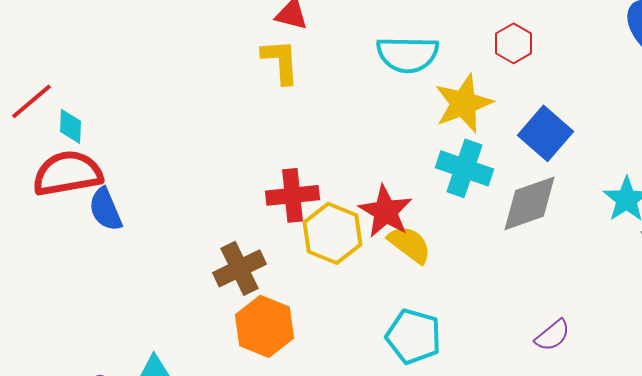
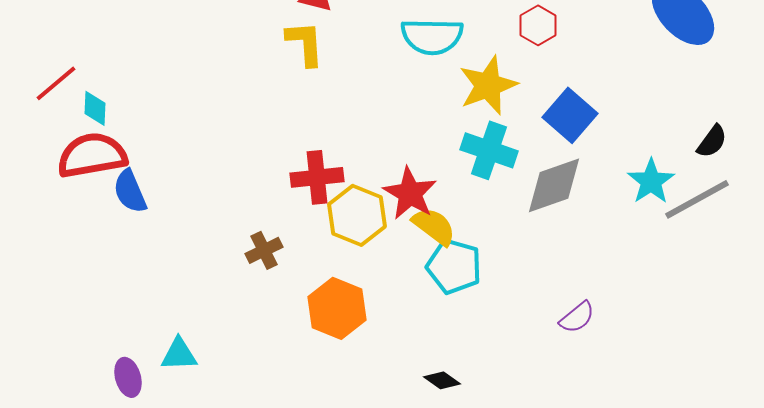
brown cross: (240, 268) -> (264, 250), size x0.7
orange hexagon: (264, 326) -> (337, 308), moved
cyan pentagon: (414, 336) -> (454, 266), moved

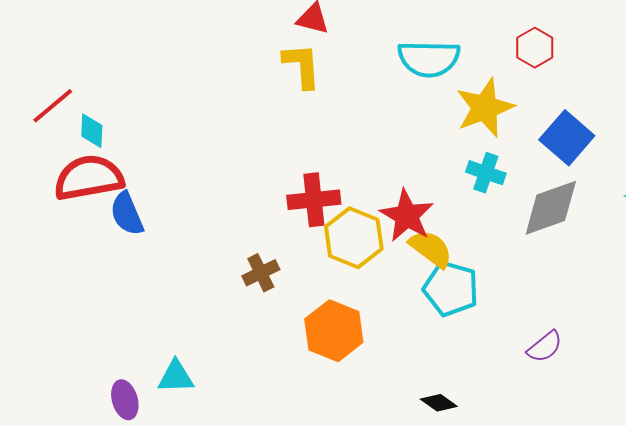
cyan cross: (489, 150) -> (486, 173), size x0.7
purple semicircle: (577, 317) -> (545, 347), moved

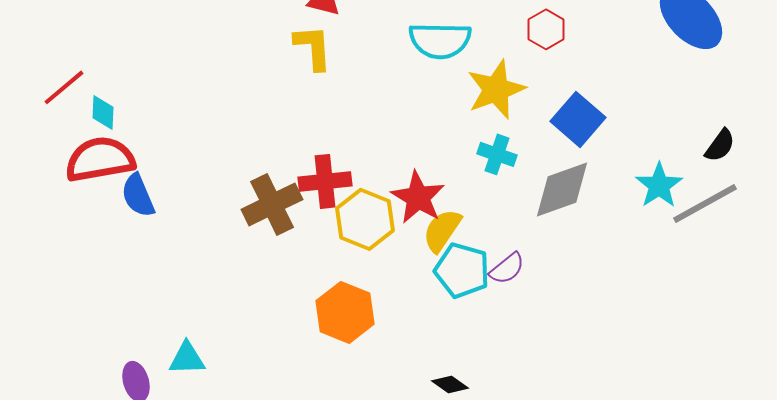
yellow semicircle: (431, 249) -> (442, 230), turned -93
brown cross: (261, 273) -> (272, 204), moved, size x1.6
purple semicircle: (545, 347) -> (507, 268), moved

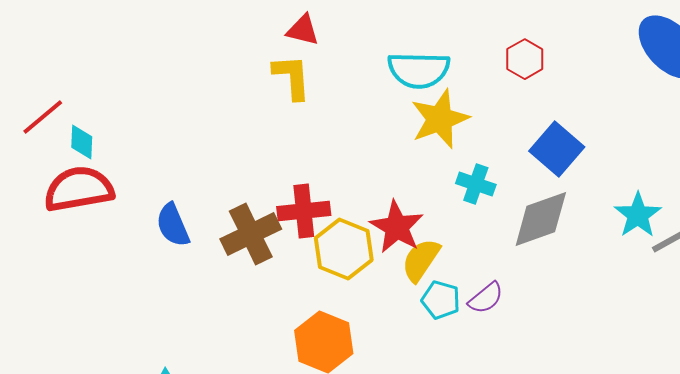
yellow star: (496, 89) -> (440, 119), moved
blue semicircle: (138, 195) -> (173, 225), moved
cyan pentagon: (462, 270) -> (441, 300), size x0.7

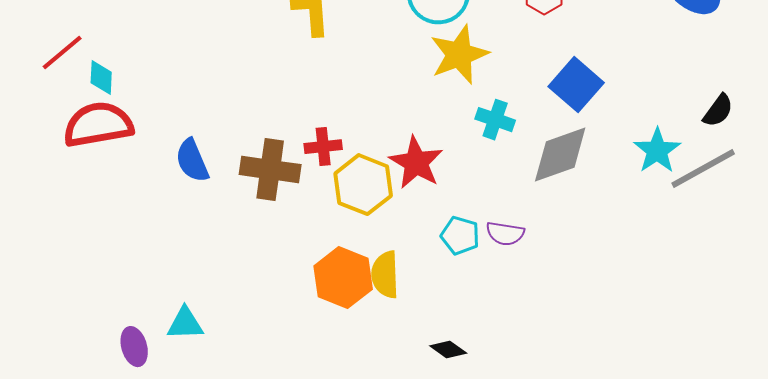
red cross: (304, 211) -> (323, 147), size x0.7
brown cross: (251, 234) -> (270, 170), turned 34
yellow semicircle: (421, 260) -> (385, 275), moved, turned -36
purple semicircle: (486, 298) -> (505, 234), turned 48

